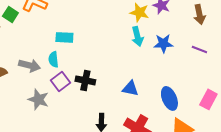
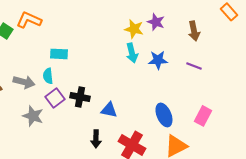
blue triangle: (130, 88) -> (109, 110), moved

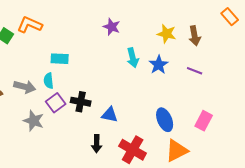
purple star: (156, 22) -> (112, 27), moved
yellow star: (134, 29) -> (167, 34), moved
blue star: (158, 60) -> (159, 65), turned -30

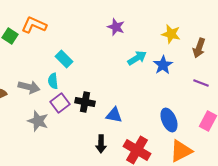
brown arrow: (195, 36) -> (199, 48), moved, turned 30
cyan arrow: (133, 58) -> (137, 58), turned -108
cyan rectangle: (60, 59) -> (64, 59), turned 42
purple line: (195, 71) -> (201, 83), moved

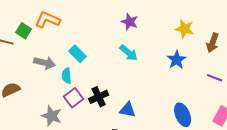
cyan arrow: (137, 58) -> (129, 53), moved, turned 72
gray arrow: (29, 87) -> (45, 63), moved
black cross: (85, 102) -> (99, 97), turned -36

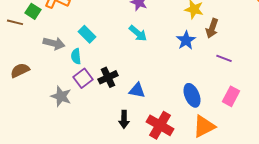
brown arrow: (213, 43) -> (212, 28), moved

